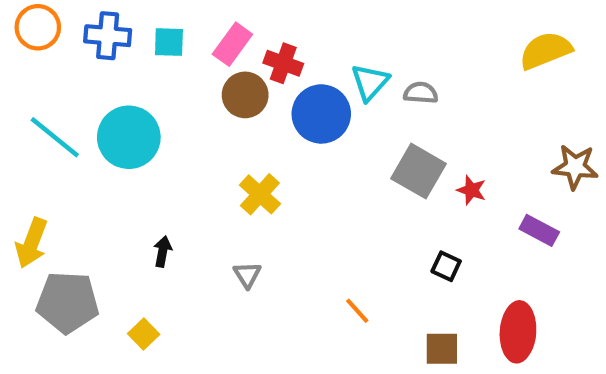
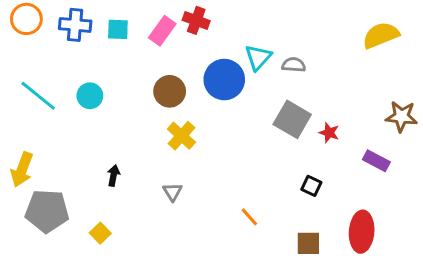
red cross: (283, 63) -> (196, 20), moved
brown circle: (245, 95) -> (170, 91), moved
cyan circle: (129, 137) -> (90, 96), size x0.6

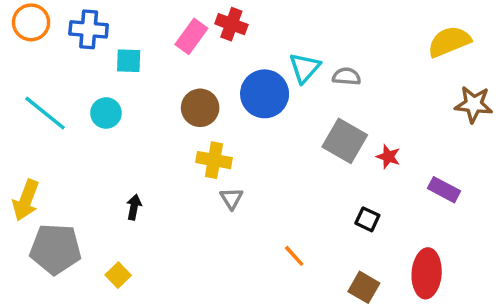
cyan square: (118, 29) -> (129, 61), moved
brown star: (401, 116) -> (474, 104), moved
yellow cross: (181, 136) -> (214, 160), turned -32
gray triangle: (173, 192) -> (231, 198), moved
brown square: (308, 243) -> (364, 287), turned 30

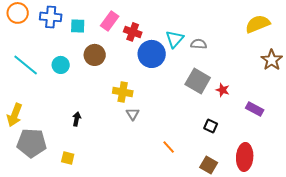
red cross: (231, 24) -> (133, 32), moved
cyan square: (129, 61) -> (78, 26), moved
brown star: (474, 104) -> (272, 60), turned 30
brown circle: (200, 108) -> (95, 55), moved
yellow square: (118, 275) -> (68, 158), turned -32

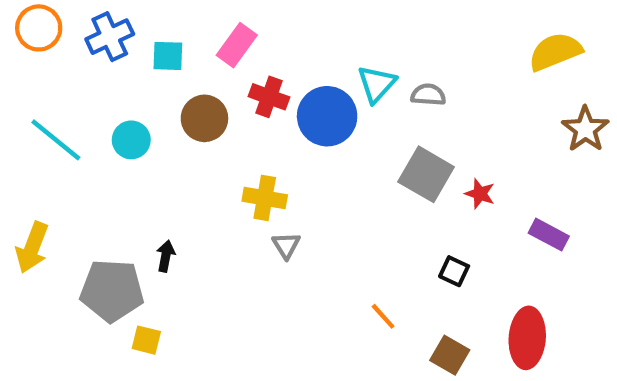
blue cross: (51, 17) -> (110, 37), turned -30
red cross: (133, 32) -> (269, 97), moved
gray pentagon: (32, 143) -> (112, 291), moved
orange line: (169, 147) -> (383, 316), moved

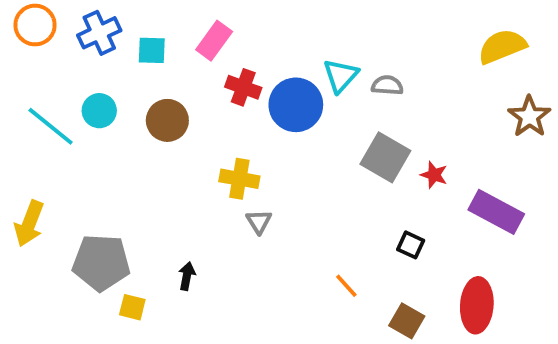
brown circle: (204, 118) -> (167, 120), moved
cyan circle: (131, 140) -> (99, 111), moved
purple rectangle: (549, 235) -> (496, 212), size x1.5
black arrow: (166, 256) -> (187, 276), moved

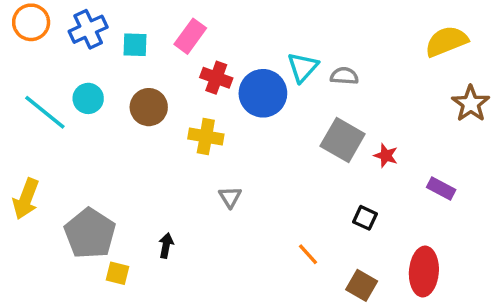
yellow cross: (239, 179) -> (206, 137), moved
purple rectangle: (496, 212) -> (441, 188), size x0.6
gray pentagon: (101, 262) -> (90, 233), turned 30

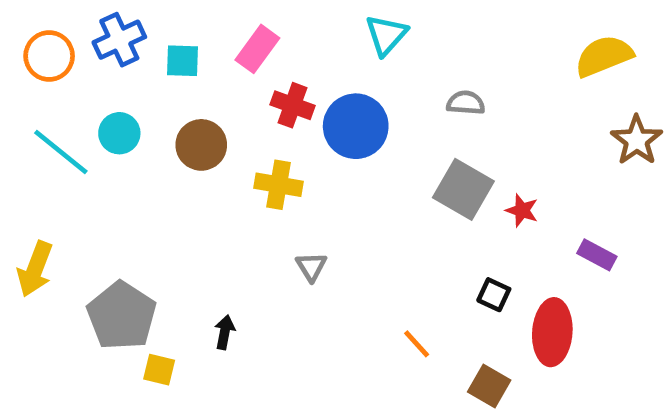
orange circle: (31, 22) -> (49, 56), moved
cyan triangle: (303, 67) -> (386, 35), moved
red ellipse: (424, 272) -> (552, 332), moved

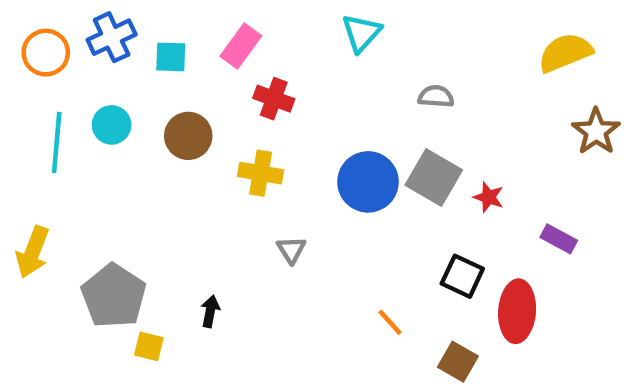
blue circle: (356, 126) -> (368, 182), moved
cyan line: (61, 152) -> (57, 142), turned 56
black square: (494, 295) -> (462, 276), size x1.4

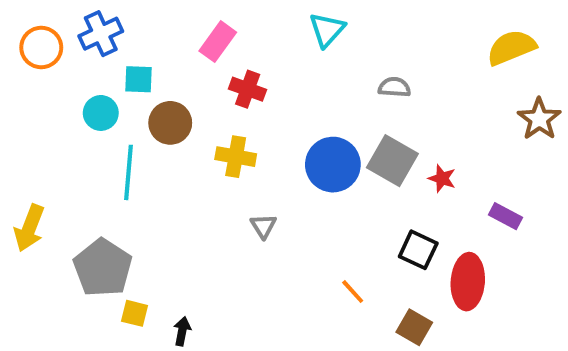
cyan square: (171, 57) -> (138, 79), moved
cyan line: (57, 142) -> (129, 172), moved
black arrow: (210, 311) -> (182, 331), moved

